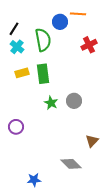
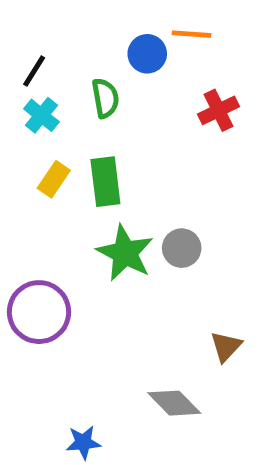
green semicircle: (43, 40) -> (105, 98), size x0.7
yellow rectangle: (22, 73) -> (54, 179), turned -40
green star: (51, 103) -> (125, 253), size x1.6
purple circle: (16, 127) -> (39, 312), size x1.6

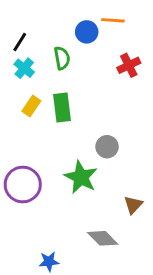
green star: (125, 253) -> (81, 177), moved

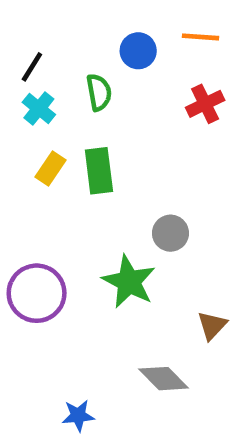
orange line: (113, 20) -> (200, 37), moved

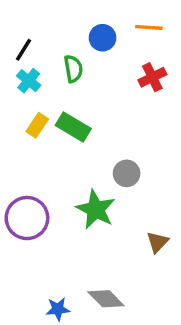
green rectangle: (99, 171) -> (73, 127), turned -52
gray diamond: (164, 379) -> (106, 299), moved

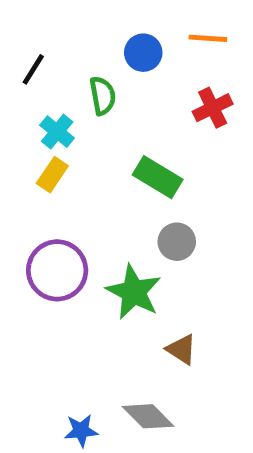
cyan cross: (29, 81) -> (57, 132), moved
green rectangle: (73, 127) -> (158, 177), moved
purple circle: (27, 218) -> (57, 270), moved
brown triangle: (157, 242) -> (182, 349), moved, turned -40

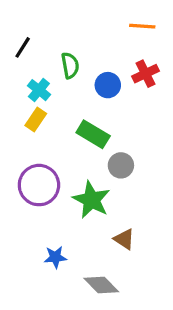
blue circle: (143, 53) -> (108, 85), moved
green rectangle: (158, 177) -> (93, 134), moved
blue star: (81, 431) -> (55, 257), moved

